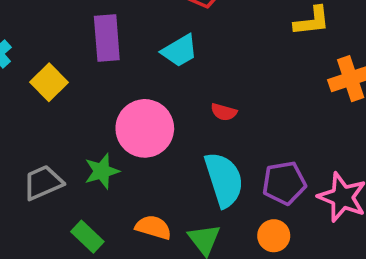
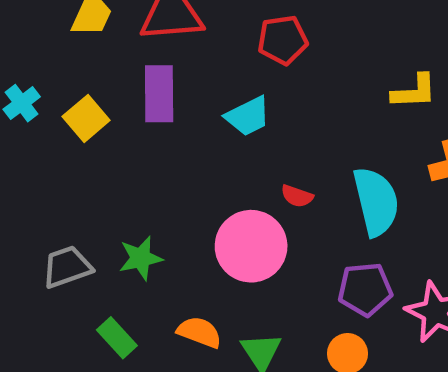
yellow square: (49, 82) -> (86, 118), moved
pink circle: (145, 128) -> (251, 246), moved
cyan semicircle: (224, 180) -> (376, 202), moved

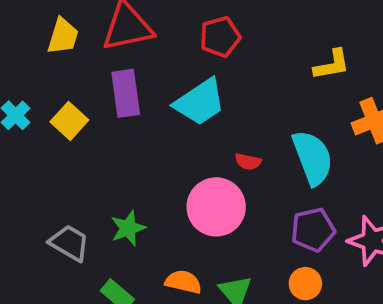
cyan trapezoid: (248, 116) -> (200, 102), size x1.4
gray trapezoid: (67, 267) -> (69, 243), turned 57

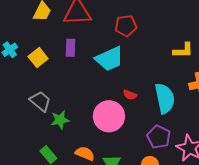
purple rectangle: (126, 93) -> (71, 48), size x0.7
purple pentagon: (313, 230) -> (159, 137), turned 30
gray trapezoid: (69, 243) -> (40, 101), moved

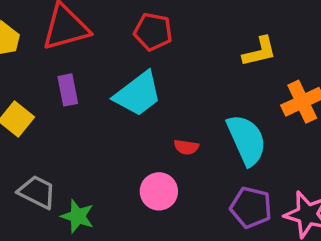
red pentagon: (126, 26) -> (153, 32), turned 30
pink circle: (109, 116) -> (159, 191), size x0.7
green star: (60, 120) -> (78, 216), turned -30

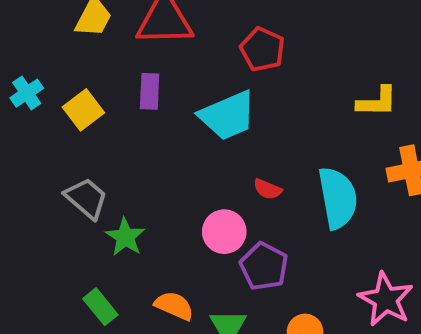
purple pentagon: (251, 207) -> (264, 266), moved

